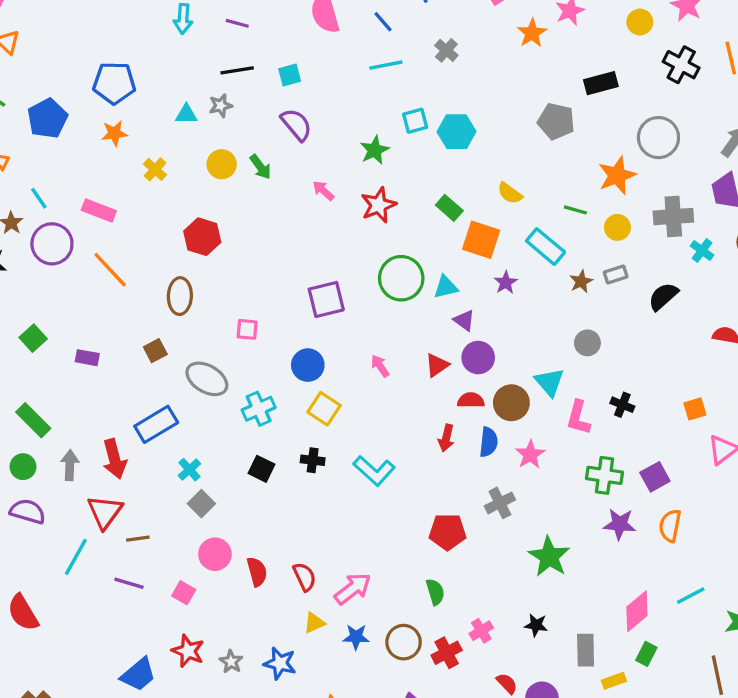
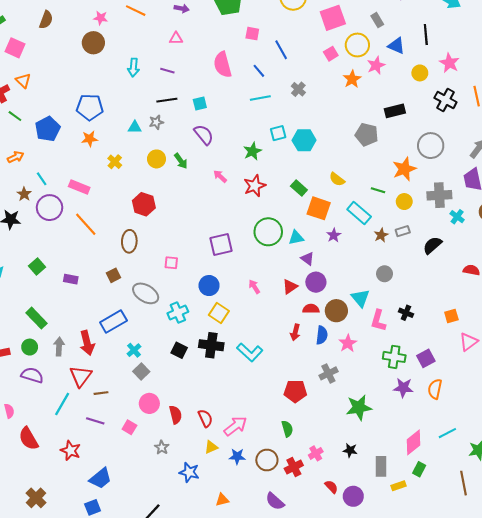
black cross: (313, 460) -> (211, 345), size x1.6
green star: (549, 557) -> (359, 407), turned 30
red star: (188, 651) -> (71, 451), moved
gray star: (231, 662) -> (162, 447), moved

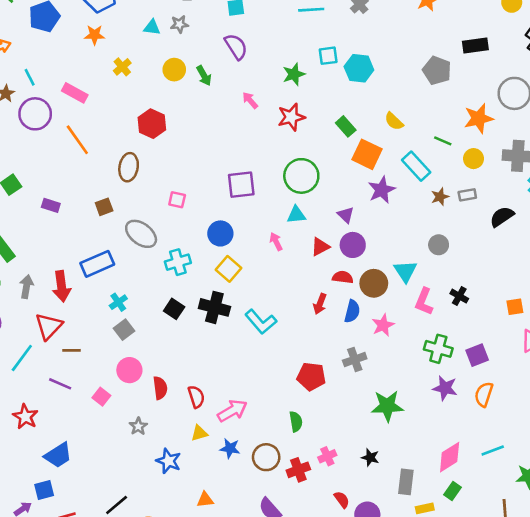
purple star: (334, 235) -> (382, 190), size x1.5
cyan triangle: (296, 238) -> (296, 215), moved

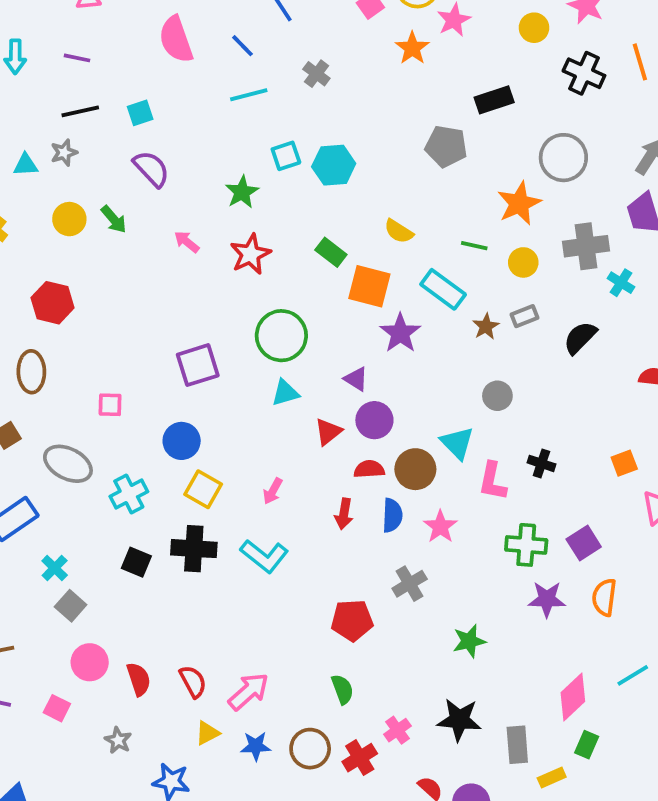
pink arrow: (276, 242) -> (273, 491), moved, turned -114
green star: (387, 406) -> (469, 641), size x0.7
black star: (370, 457) -> (459, 720), size x1.6

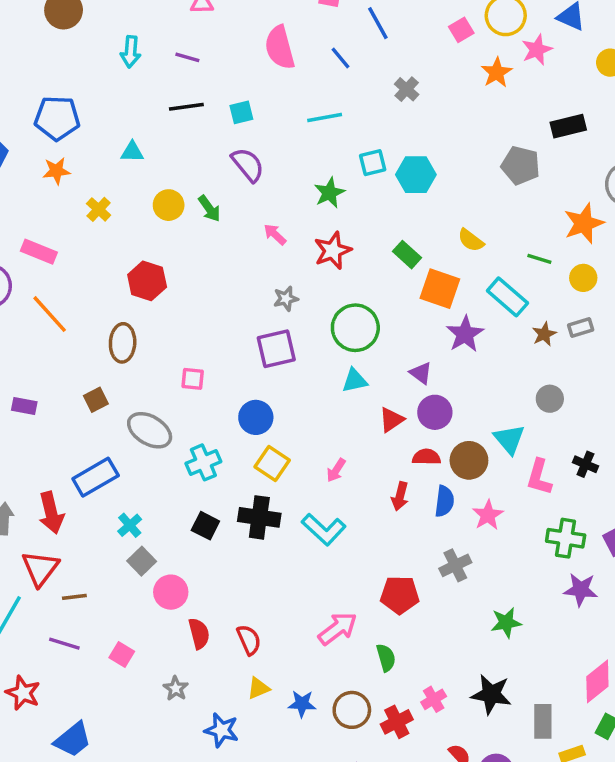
cyan line: (249, 95) -> (325, 117), moved
gray star: (64, 153) -> (286, 299), moved
pink circle: (90, 662) -> (171, 592), moved
pink arrow: (249, 692) -> (338, 628), moved

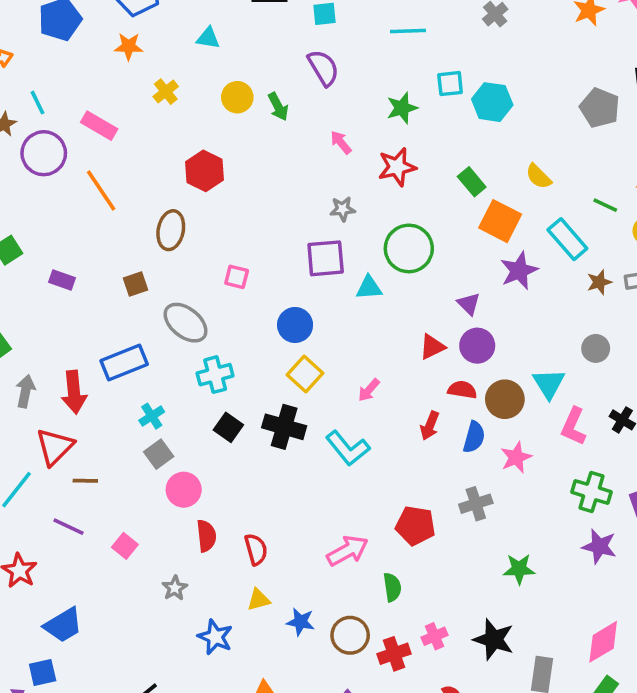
cyan triangle: (355, 381) -> (369, 288), moved
cyan cross: (203, 462) -> (215, 375), moved

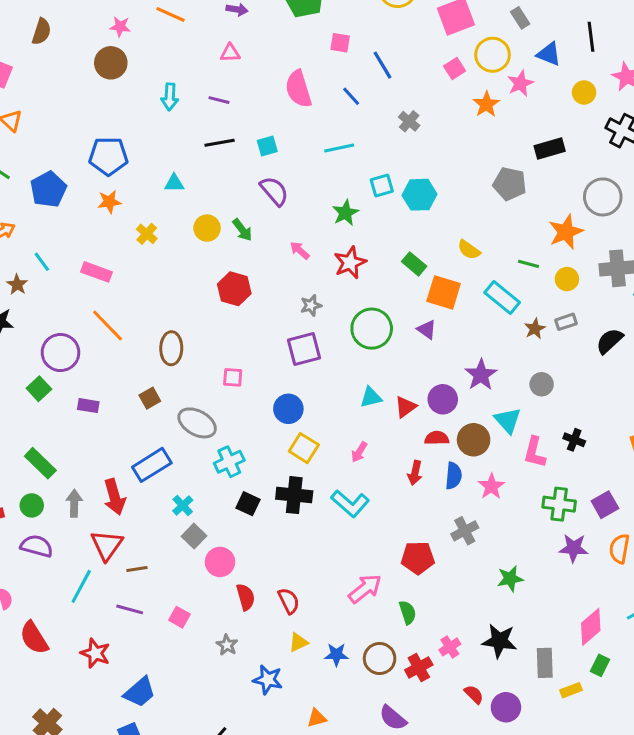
purple circle: (44, 153) -> (60, 353), moved
red hexagon: (205, 171) -> (234, 289), moved
purple star: (519, 271) -> (481, 375), moved
cyan triangle: (369, 288) -> (371, 397), moved
purple triangle: (469, 304) -> (427, 330), moved

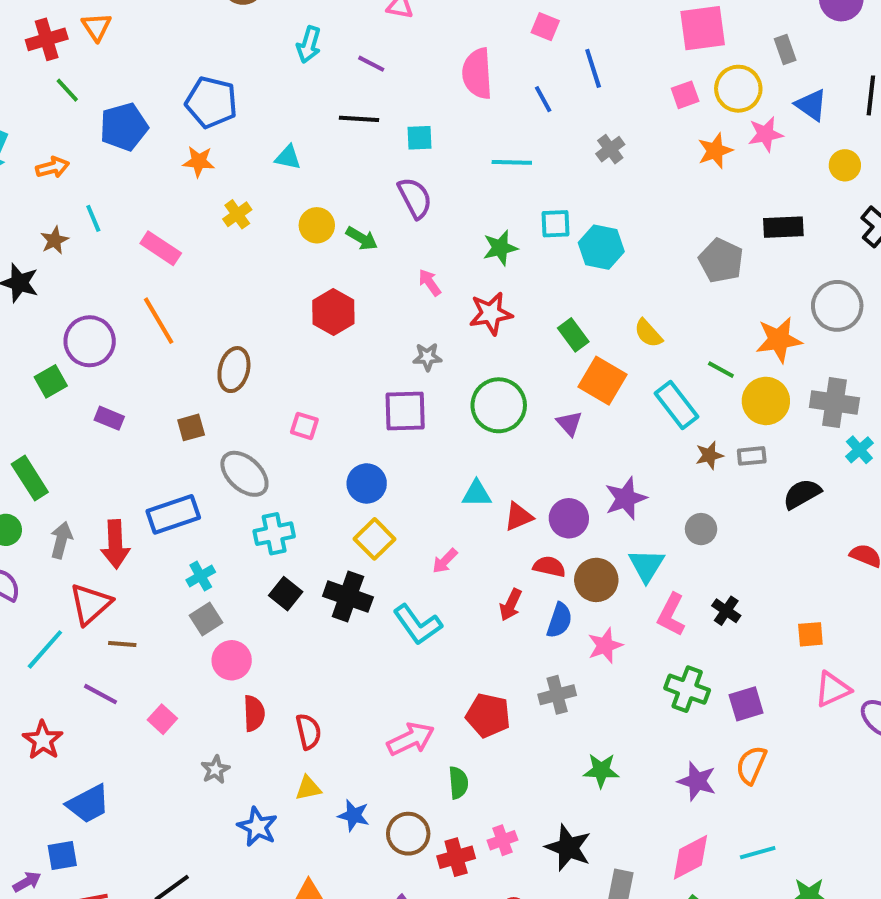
green arrow: (242, 230) -> (362, 238), turned -35
yellow circle: (567, 279) -> (766, 401), size x1.5
purple star: (574, 548) -> (697, 781), moved

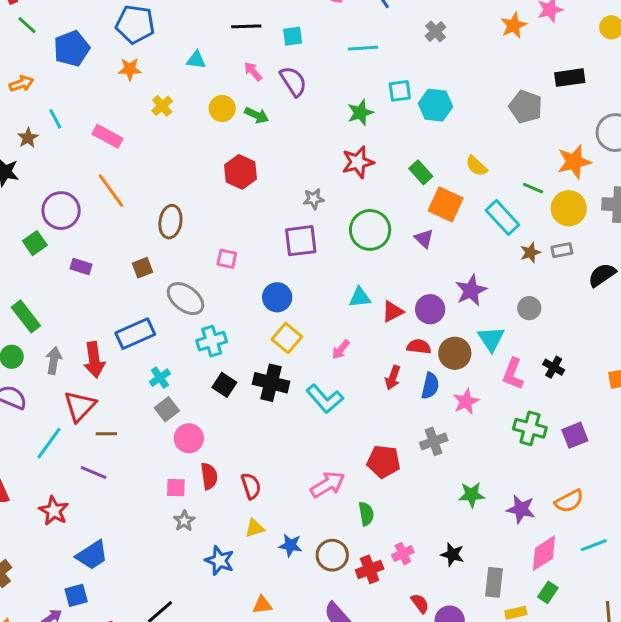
pink arrow: (430, 282) -> (253, 72), moved
pink square: (162, 719) -> (176, 488), moved, turned -35
orange semicircle: (751, 765) -> (569, 501), moved, turned -136
purple star: (697, 781) -> (521, 509), moved
black star: (568, 848) -> (452, 554), size x0.7

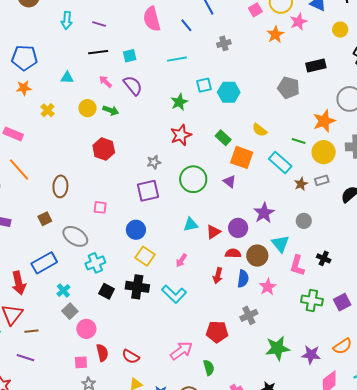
gray cross: (435, 31) -> (224, 43), turned 32
red semicircle: (251, 486) -> (131, 357), turned 144
green star: (472, 495) -> (277, 348), size x1.4

